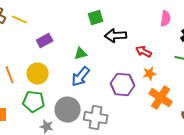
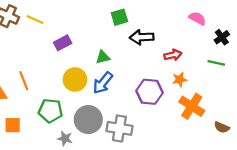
pink semicircle: (166, 19) -> (197, 18), turned -70
red arrow: (144, 52) -> (173, 55), turned 140
yellow circle: (38, 74) -> (75, 80), moved

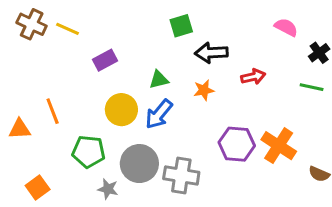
orange star: (180, 80) -> (204, 90), moved
purple hexagon: (149, 92) -> (237, 144), moved
orange square: (13, 125) -> (38, 187), moved, turned -36

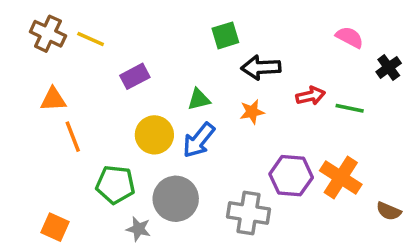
green line: (312, 87) -> (350, 108), moved
orange triangle: (20, 129) -> (53, 99), moved
gray cross: (181, 176) -> (248, 213), moved
orange square: (38, 187) -> (55, 227), turned -30

